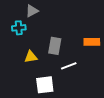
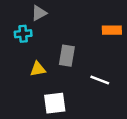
orange rectangle: (92, 42) -> (112, 30), moved
white line: (69, 66) -> (100, 80), moved, turned 42

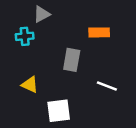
orange rectangle: (112, 30) -> (99, 32), moved
yellow triangle: (38, 69) -> (30, 85), moved, turned 35

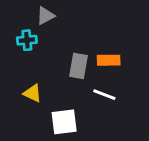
orange rectangle: (99, 32) -> (109, 60), moved
white line: (107, 86) -> (104, 95), moved

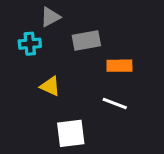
gray rectangle: (79, 66) -> (86, 41), moved, turned 70
yellow triangle: (33, 93) -> (50, 86), moved

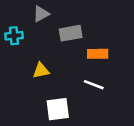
cyan cross: (30, 44) -> (14, 36), moved
yellow triangle: (50, 86) -> (41, 71), turned -36

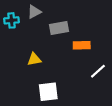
cyan cross: (14, 36) -> (11, 20), moved
white line: (94, 85) -> (98, 71), moved, turned -63

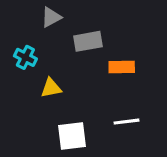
cyan cross: (11, 20) -> (25, 57), moved, turned 32
white line: (98, 71) -> (127, 122), moved, turned 35

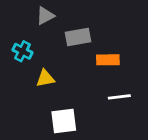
white line: (127, 122) -> (119, 97), moved

